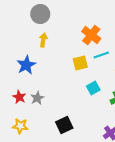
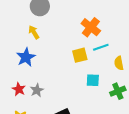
yellow arrow: (43, 40) -> (34, 32), moved, turned -40
cyan square: (93, 88) -> (93, 80), turned 32

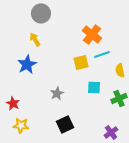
red star: (19, 89) -> (13, 103), moved
gray star: (37, 90) -> (57, 93), moved

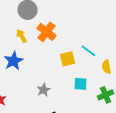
orange cross: (92, 34) -> (46, 32), moved
cyan line: (102, 54) -> (88, 51), turned 56

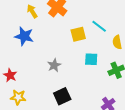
blue star: (14, 61) -> (24, 36), turned -30

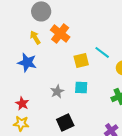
cyan square: (91, 59) -> (81, 87), moved
red star: (10, 75) -> (22, 103), moved

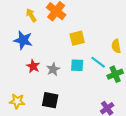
cyan line: (102, 52) -> (98, 62), moved
red star: (22, 103) -> (33, 66), moved
black square: (65, 122) -> (50, 100), moved, turned 36

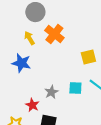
yellow square: (77, 38) -> (88, 57), moved
red star: (33, 66) -> (32, 105), moved

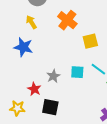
orange cross: (54, 34) -> (67, 20), moved

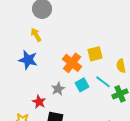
orange cross: (67, 20) -> (72, 63), moved
cyan square: (77, 72) -> (82, 85), turned -32

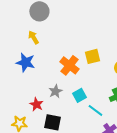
cyan line: (103, 82) -> (95, 110), moved
cyan square: (82, 85) -> (79, 95), moved

